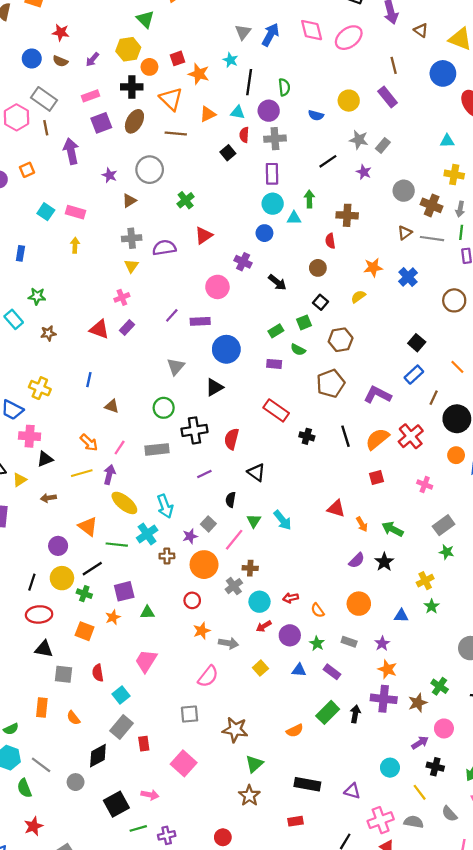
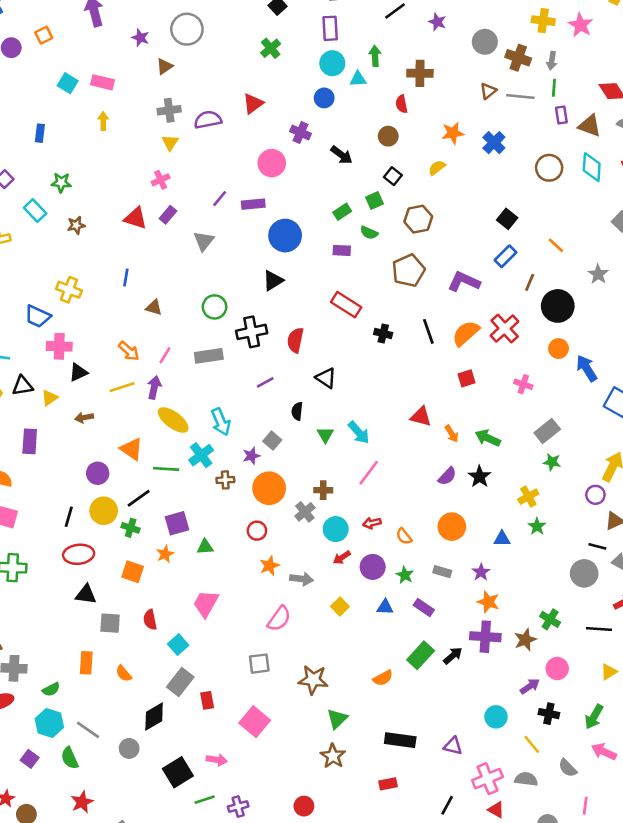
green cross: (186, 200) -> (271, 48), moved
gray triangle: (176, 366) -> (204, 241), moved
pink line: (234, 540) -> (369, 473), moved
black arrow: (355, 714) -> (453, 656), turned 42

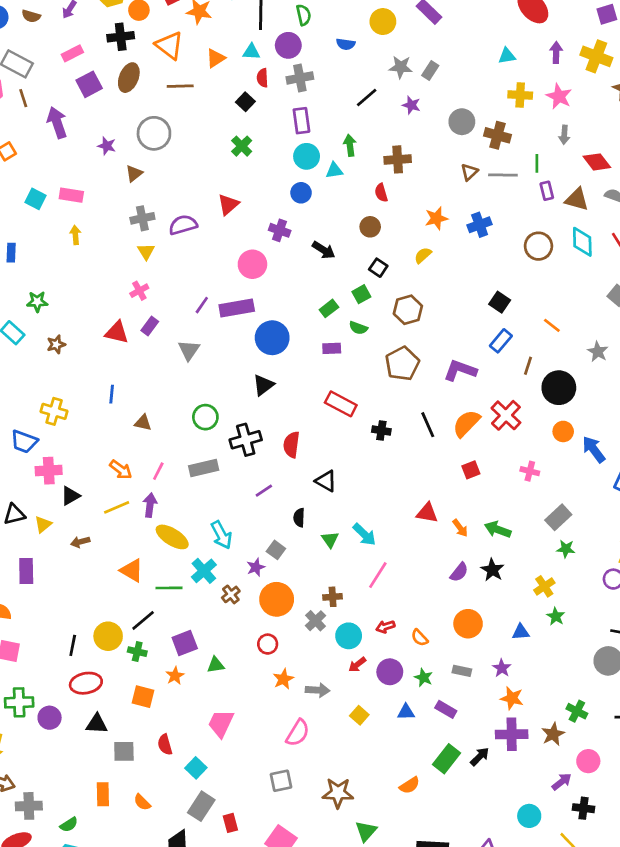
gray arrow: (552, 61) -> (564, 135), moved
blue cross: (494, 143) -> (480, 225), turned 30
purple rectangle: (253, 204) -> (237, 308), size x1.4
purple circle: (98, 473) -> (50, 718), moved
brown cross: (225, 480) -> (231, 594), turned -30

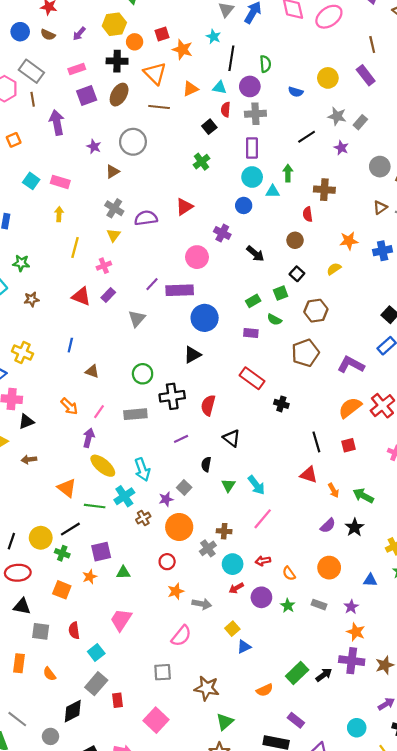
gray cross: (142, 218) -> (114, 208), turned 36
black line: (428, 425) -> (316, 442), moved
yellow line: (117, 507) -> (75, 247), moved, turned -60
purple rectangle: (446, 709) -> (296, 720), moved
blue triangle: (406, 712) -> (244, 647), moved, turned -32

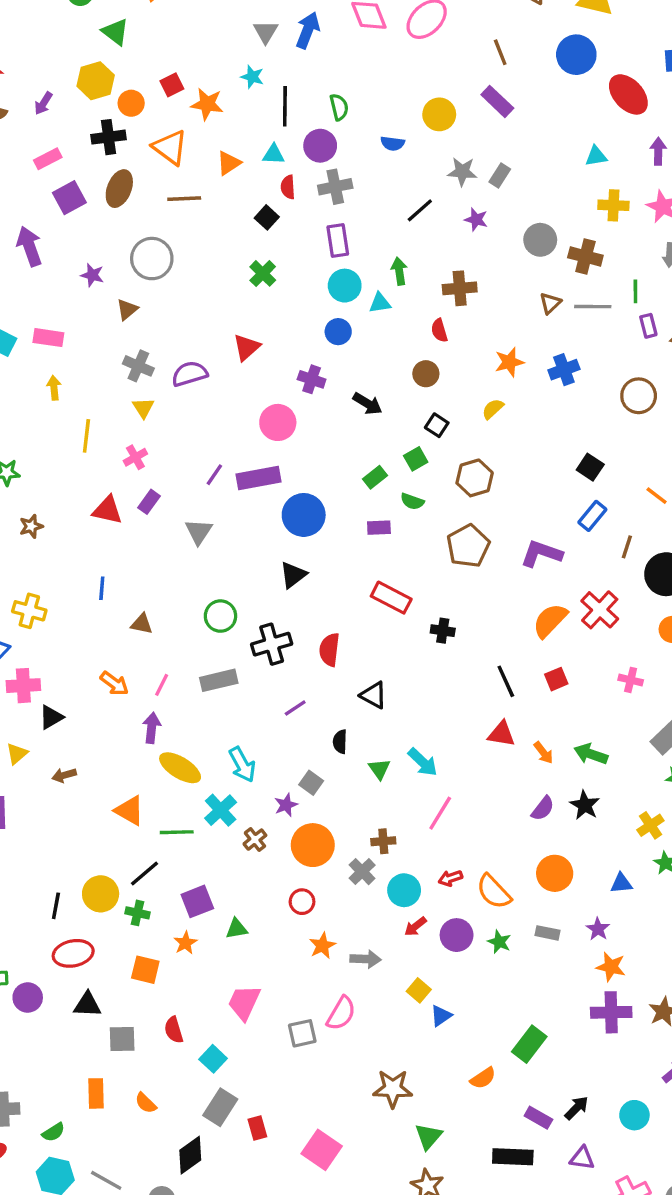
orange semicircle: (289, 573) -> (494, 892), size x1.6
gray square: (163, 672) -> (302, 1033), moved
black arrow: (324, 675) -> (576, 1108), moved

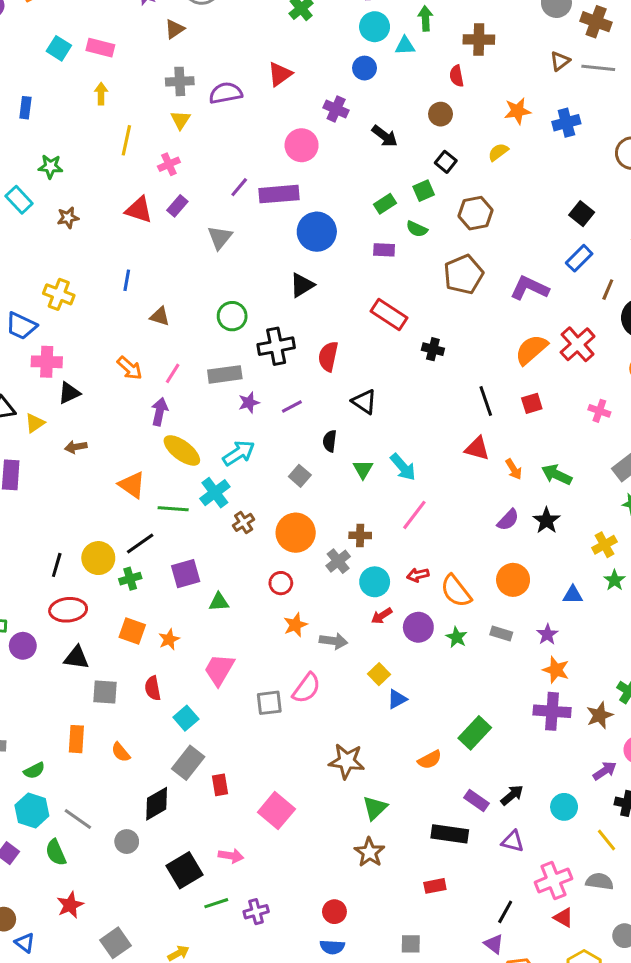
gray cross: (138, 366) -> (180, 81), turned -32
cyan arrow: (242, 765) -> (239, 453), turned -100
purple star: (286, 805) -> (249, 403), moved
green cross: (137, 913) -> (130, 579), turned -35
orange star: (185, 943) -> (169, 639), moved

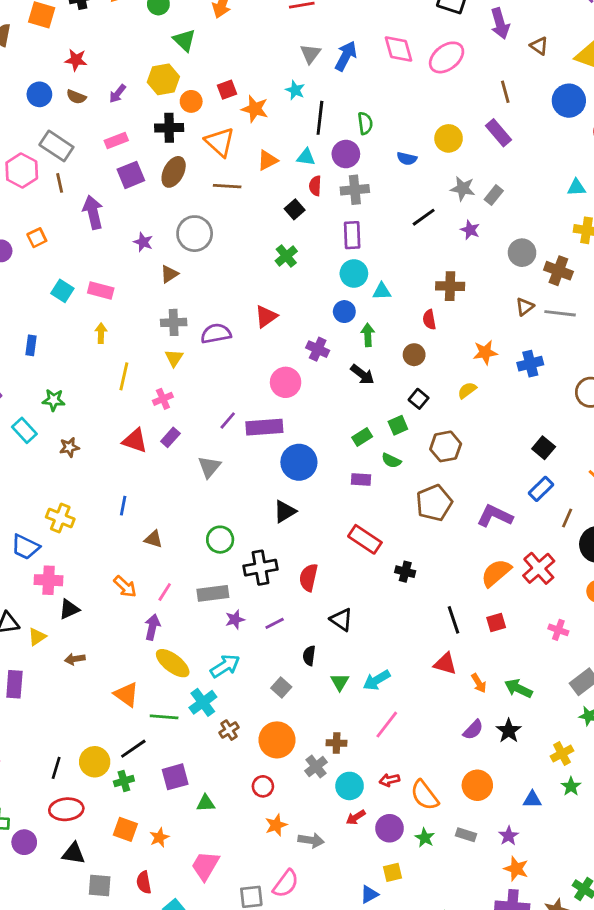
green arrow: (425, 18) -> (368, 335), moved
cyan arrow: (403, 467) -> (377, 680), turned 100
yellow square: (379, 674) -> (393, 872), moved, turned 30

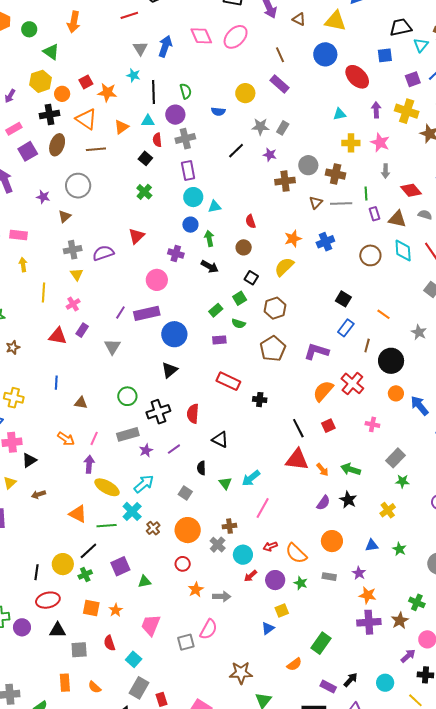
brown cross: (450, 286) -> (285, 181), moved
yellow semicircle: (467, 390) -> (284, 267), size x1.5
red triangle: (445, 664) -> (297, 460), size x1.4
green star: (571, 786) -> (399, 549), moved

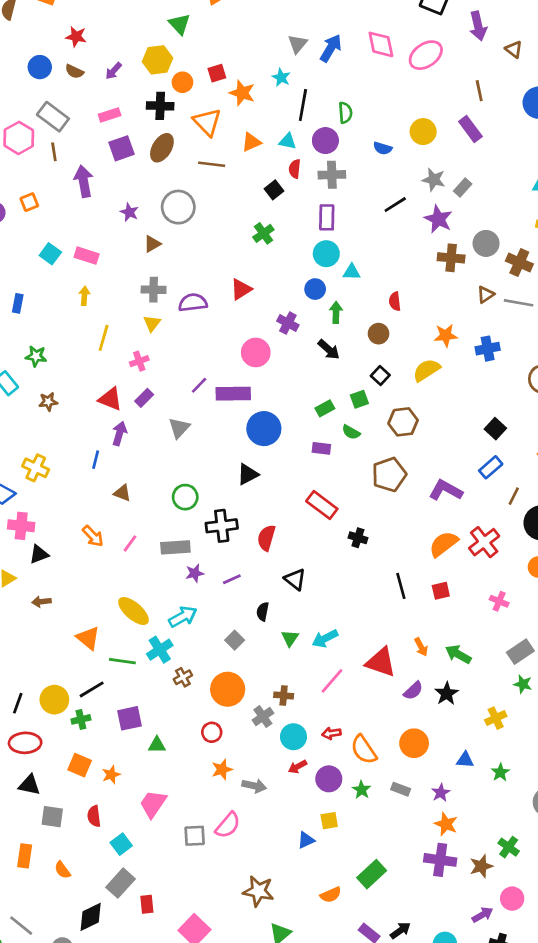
purple star: (270, 155) -> (438, 219), size x1.5
red triangle: (297, 460) -> (381, 662), moved
purple arrow: (89, 464) -> (119, 433), moved

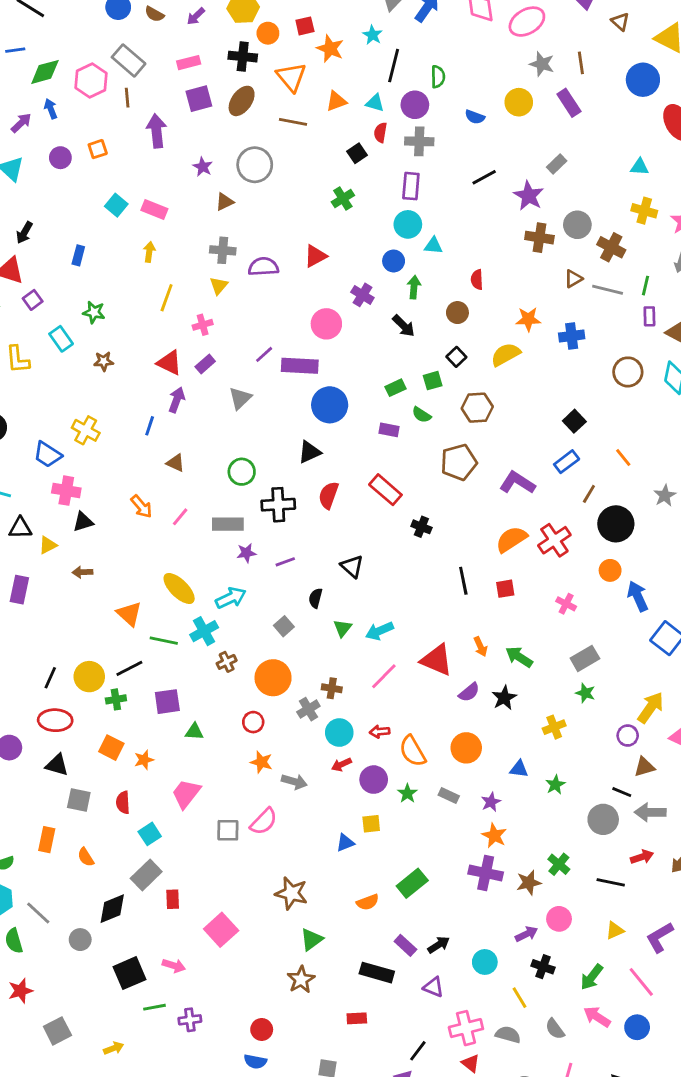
gray star: (434, 180) -> (542, 64), moved
red semicircle: (266, 538) -> (329, 495), moved
orange star: (222, 769) -> (261, 762), turned 30

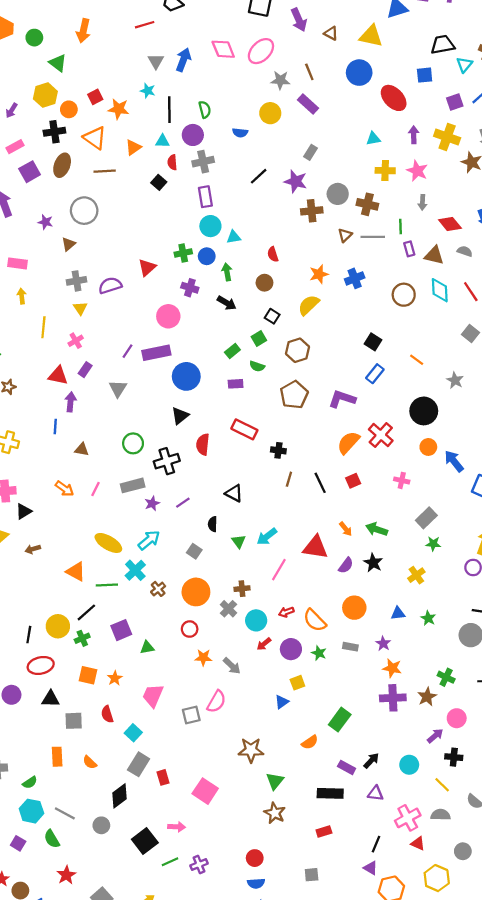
green cross: (343, 199) -> (183, 253), moved, turned 35
brown line: (589, 494) -> (289, 479), moved
gray arrow: (294, 782) -> (232, 666), turned 42

